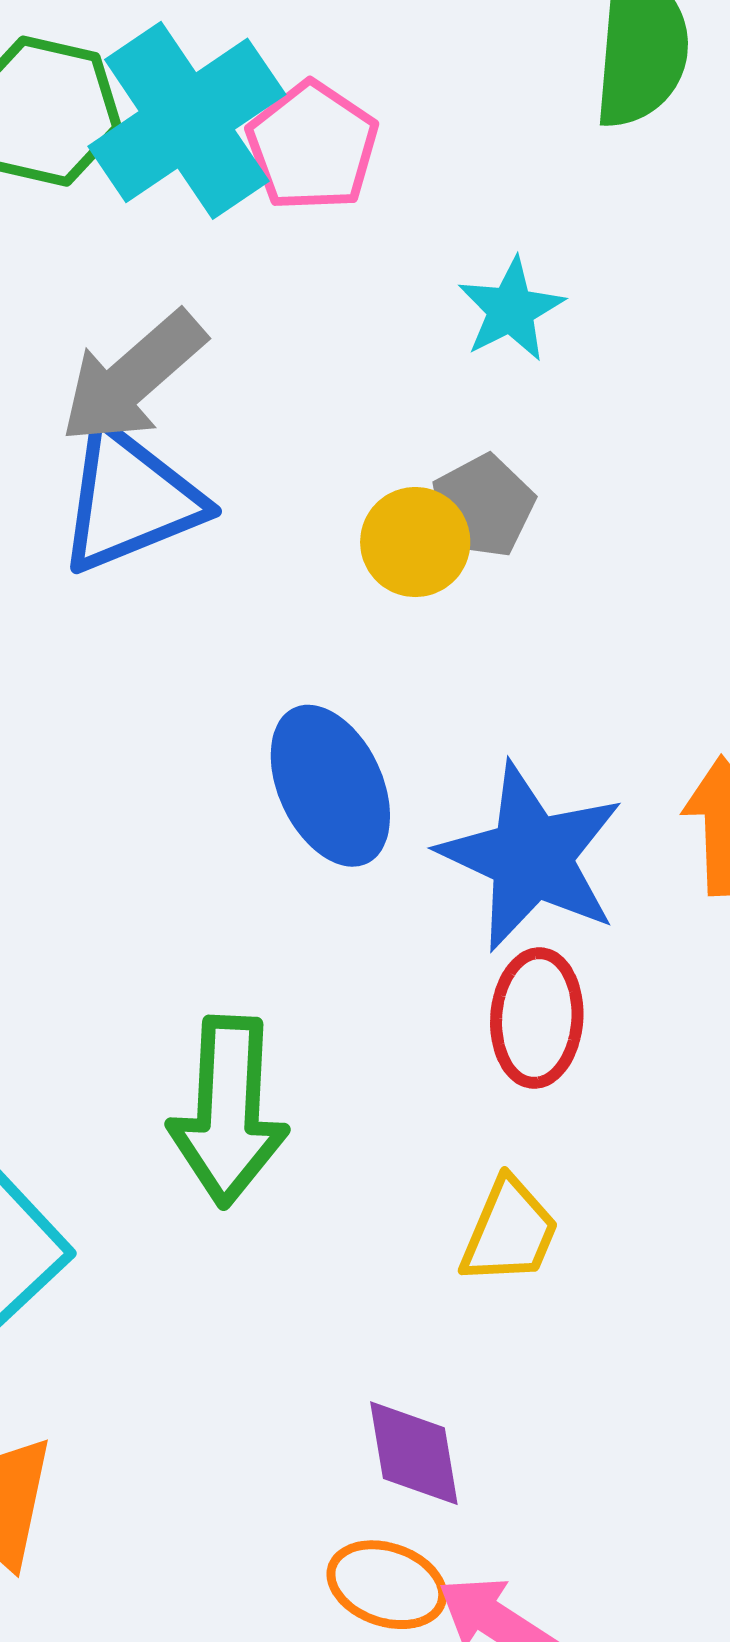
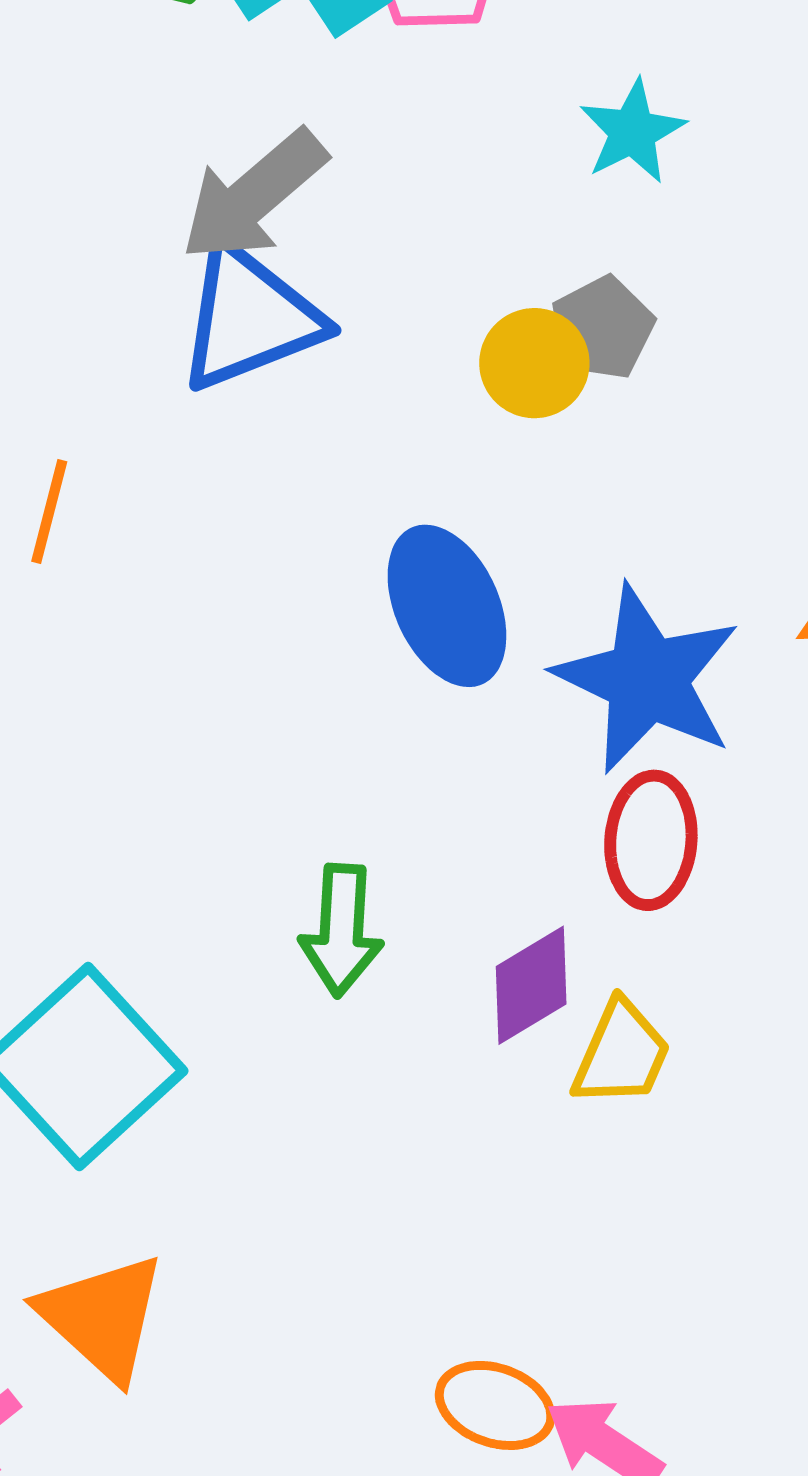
green arrow: (228, 1111) -> (341, 930), size x0.7
purple diamond: (414, 1453) -> (531, 985), moved, turned 68

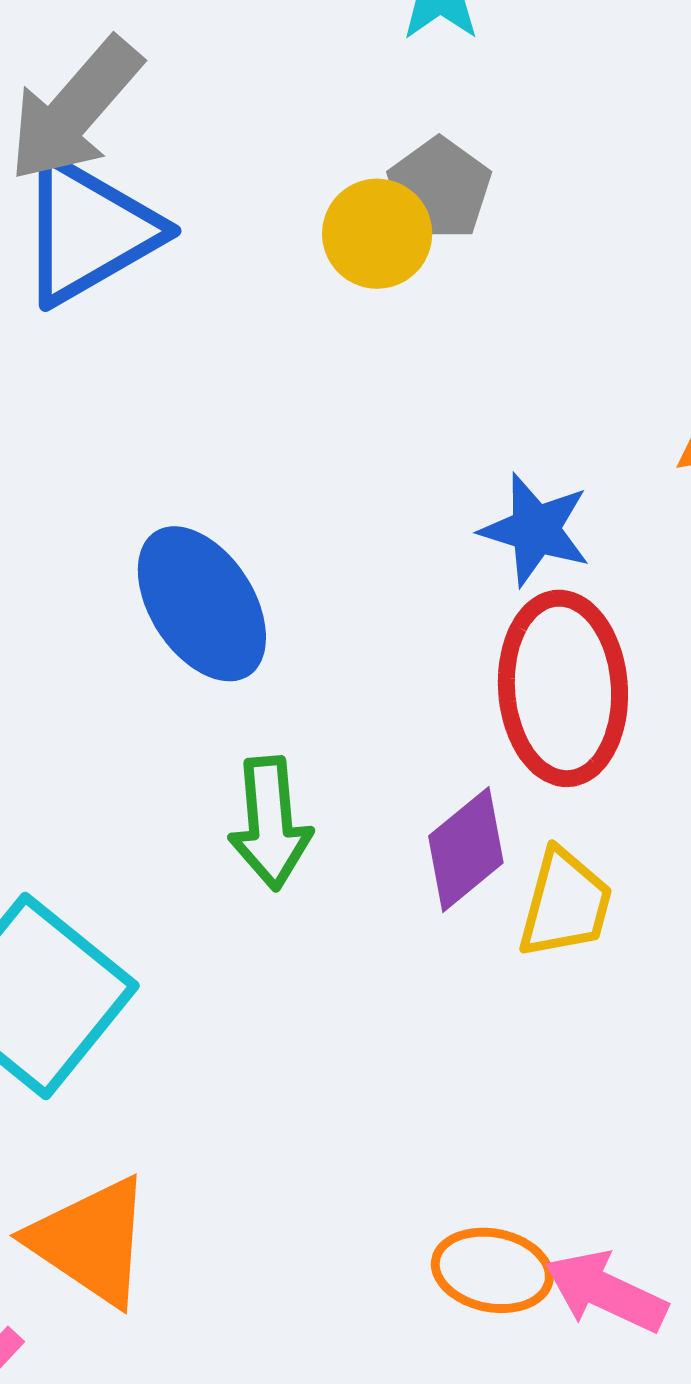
blue ellipse: (447, 606) -> (202, 604), moved
blue star: (647, 679) -> (535, 530), size x0.6
red ellipse: (651, 840) -> (563, 688), size x1.4

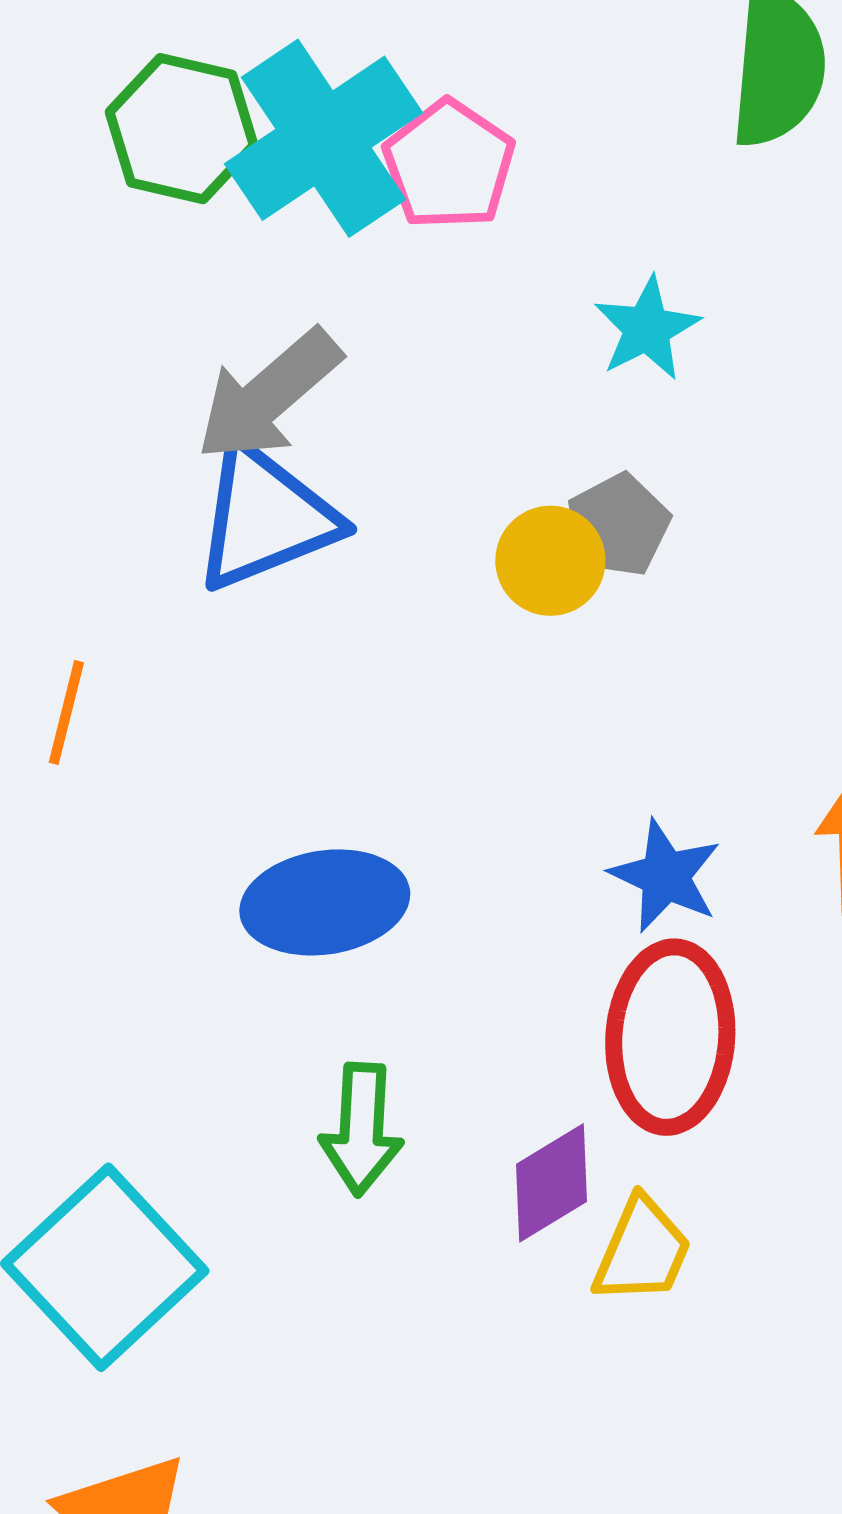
blue ellipse: (202, 604) -> (325, 902), turned -74

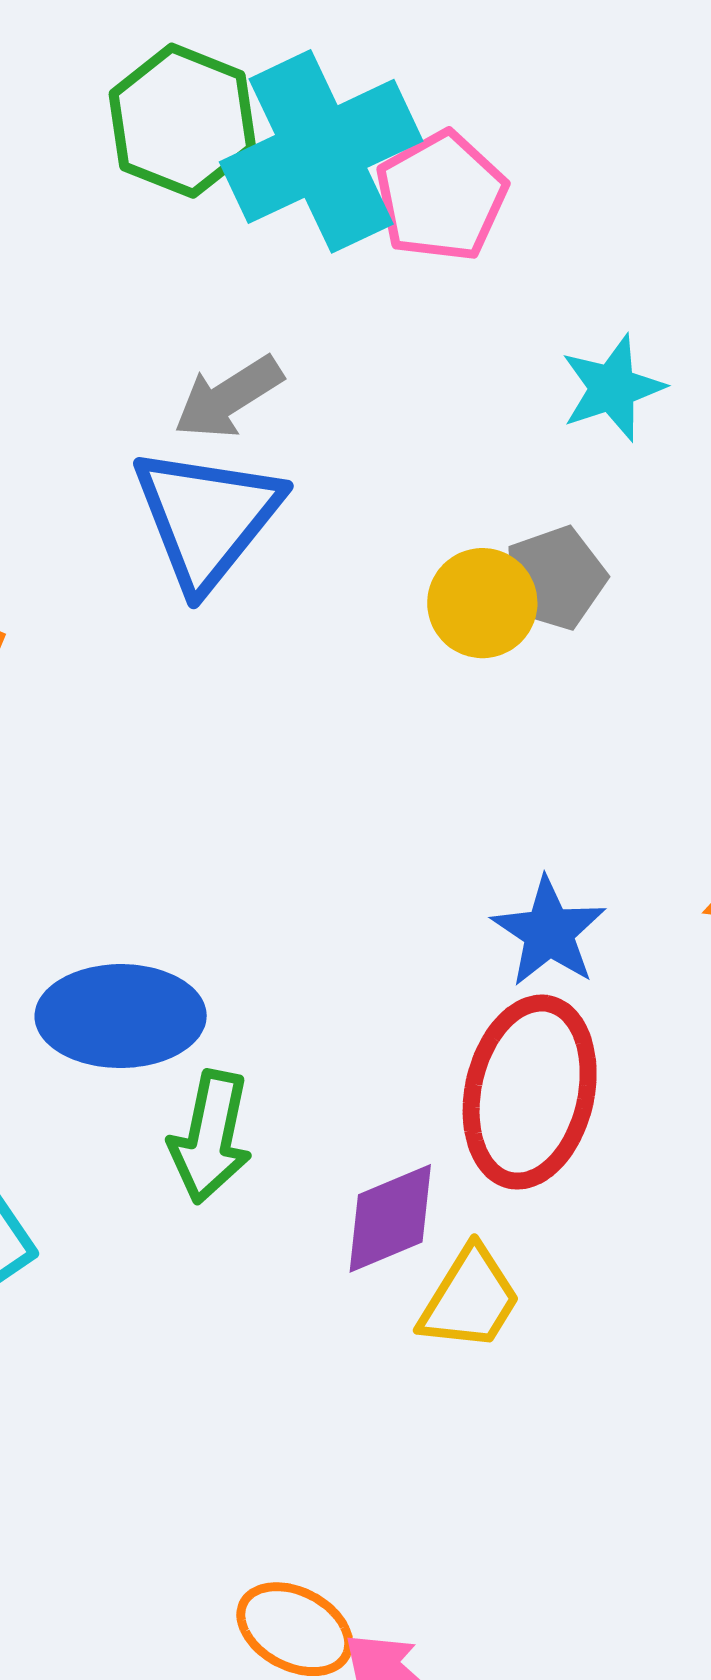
gray arrow: (269, 395) -> (228, 397), size x0.7
blue triangle: (265, 517) -> (207, 517), turned -38
blue ellipse: (325, 902) -> (121, 1016), moved

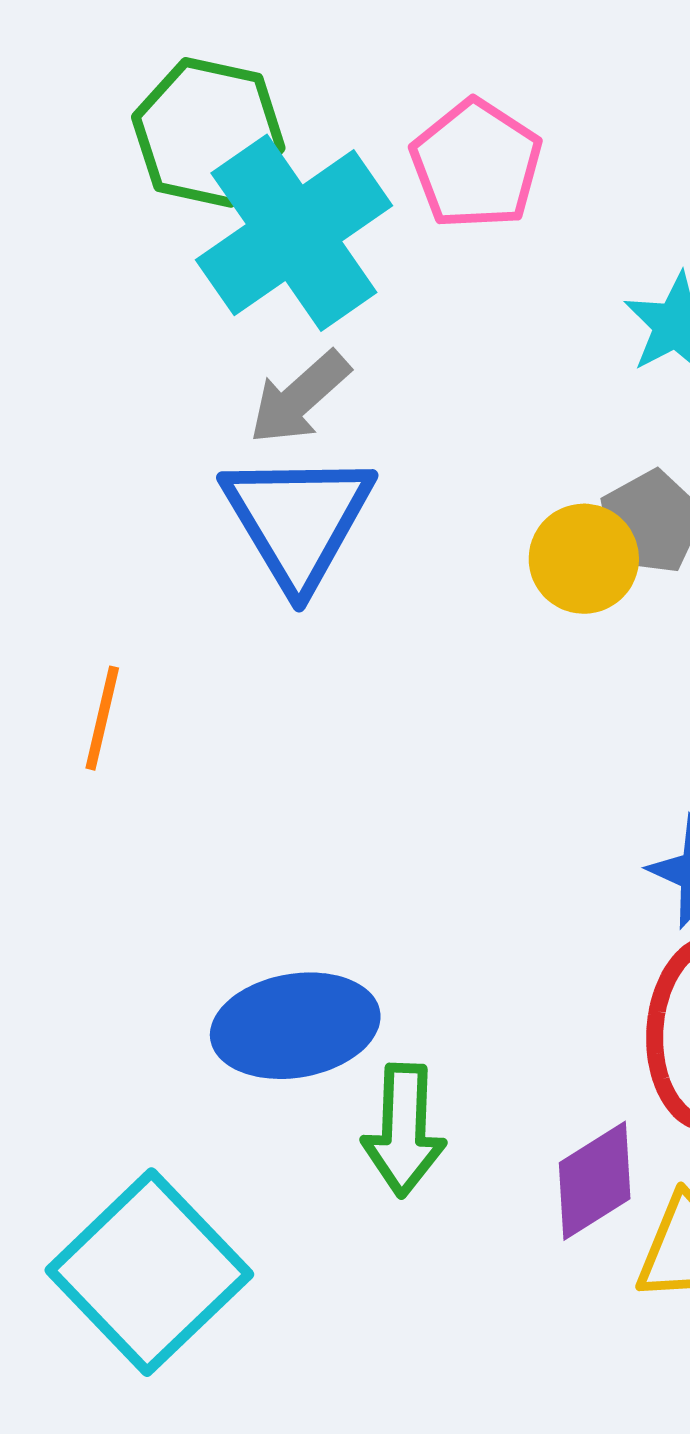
cyan cross: (321, 151) -> (294, 233), moved

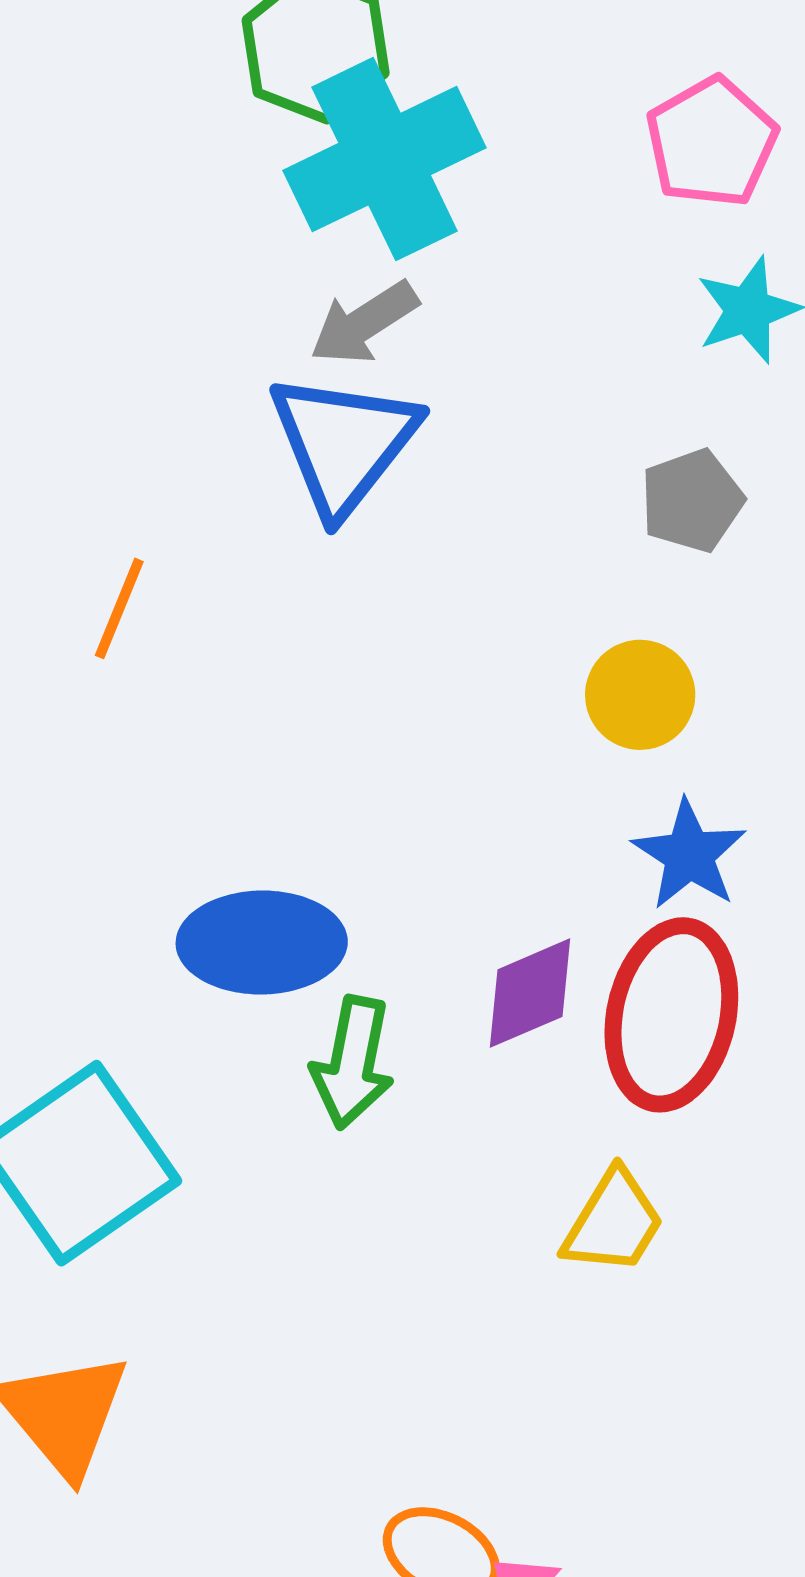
pink pentagon: (476, 164) -> (711, 142), moved
yellow circle: (584, 559) -> (640, 695), moved
purple diamond: (595, 1181) -> (530, 993), moved

